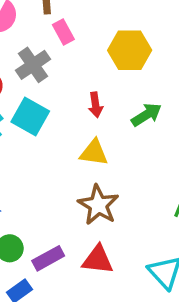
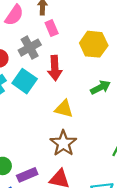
red arrow: (96, 105) -> (55, 68), moved, size x1.5

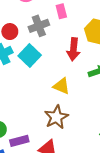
red arrow: (55, 68) -> (73, 49), moved

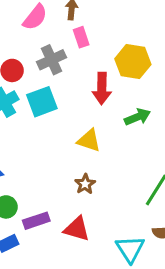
cyan square: (30, 56) -> (42, 102), turned 30
brown star: (56, 117) -> (85, 184), size x0.6

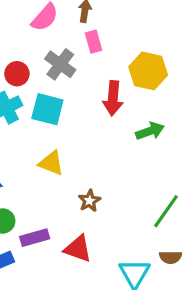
gray cross: (52, 60) -> (60, 64), turned -32
cyan square: (42, 102) -> (47, 109), turned 32
yellow triangle: (89, 141) -> (51, 163), moved

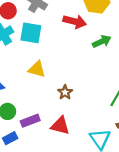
red arrow: (113, 98) -> (75, 22), turned -75

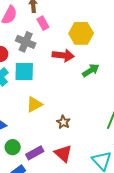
yellow triangle: (37, 69) -> (34, 104), turned -36
red triangle: (60, 126) -> (63, 154), turned 36

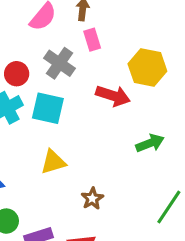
green arrow: (91, 70) -> (150, 143), moved

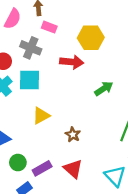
pink rectangle: (92, 40) -> (49, 27), turned -40

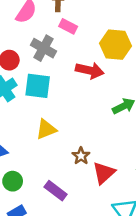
purple rectangle: (42, 168) -> (56, 191), moved, turned 60
red triangle: (73, 169) -> (104, 173), moved, turned 30

